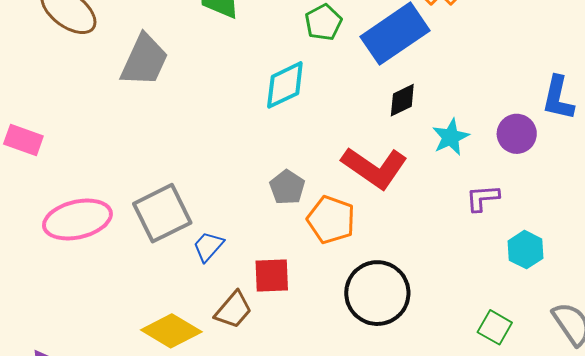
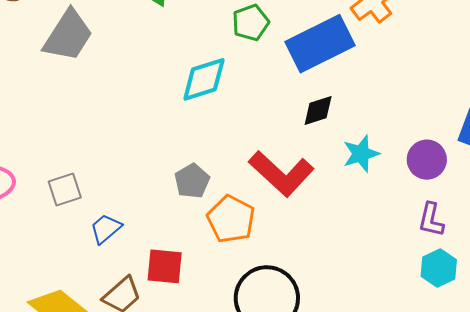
purple L-shape: (483, 198) -> (431, 220), moved, turned -81
gray square: (162, 213) -> (65, 189), size x0.6
cyan hexagon: (525, 250) -> (439, 268), moved

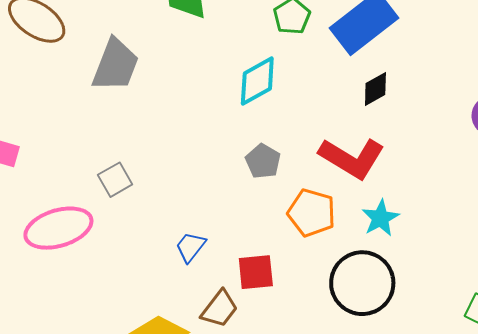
cyan star: (361, 154) -> (380, 218), moved
gray pentagon: (192, 181) -> (263, 161), moved
gray square: (65, 189) -> (115, 180), moved

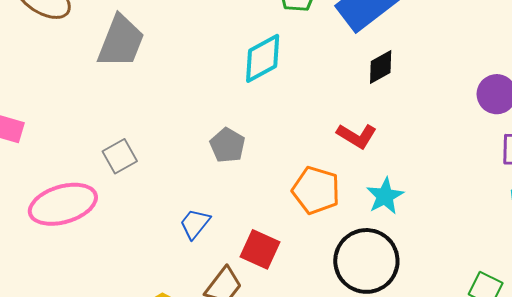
red L-shape: (352, 158) -> (357, 136), size x0.6
gray pentagon: (263, 161) -> (227, 145), moved
red square: (256, 272) -> (260, 249), turned 30

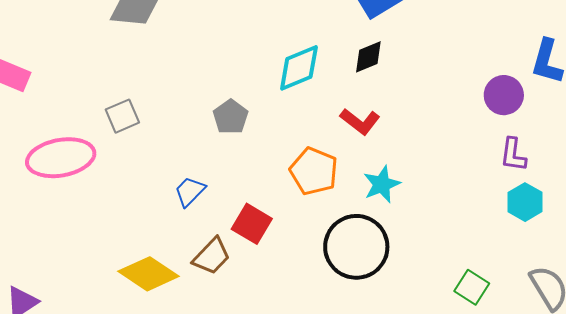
cyan diamond: (263, 58) -> (299, 68), moved
black diamond: (381, 67) -> (368, 57), moved

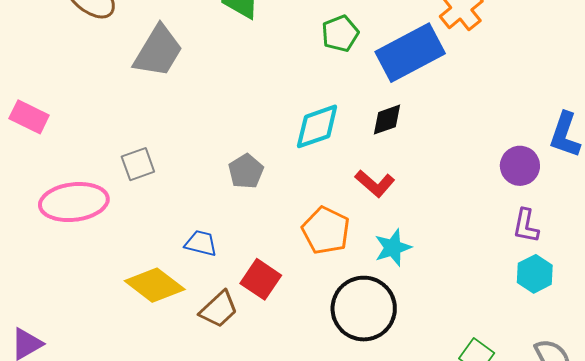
blue trapezoid: (190, 191) -> (201, 243), turned 56
yellow diamond: (148, 274) -> (155, 285), moved

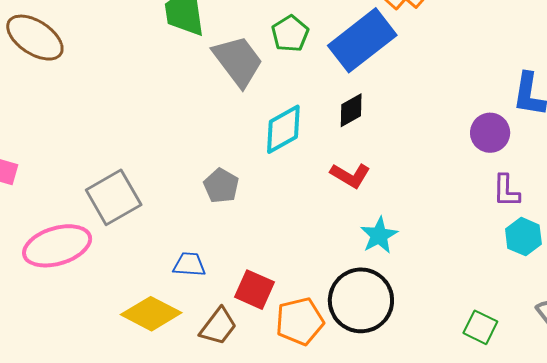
gray trapezoid: (158, 51) -> (238, 61), moved, turned -58
gray square: (138, 164) -> (114, 197), size x1.6
orange pentagon: (326, 230) -> (300, 321), moved, turned -30

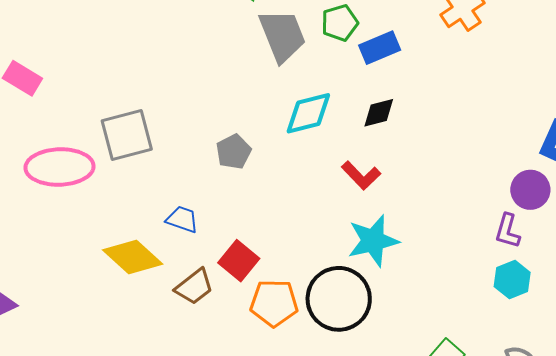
blue rectangle: (362, 40) -> (380, 48), moved, size x0.6
purple circle: (490, 133) -> (530, 190), moved
cyan star: (379, 235) -> (373, 241), size x1.4

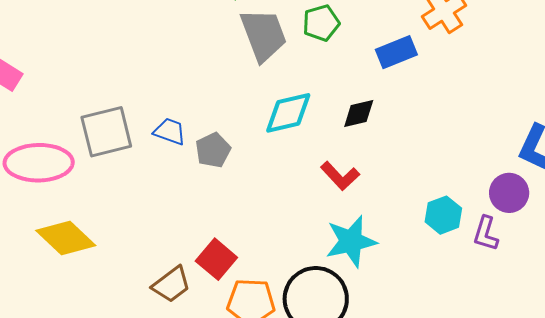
blue rectangle: (380, 48) -> (396, 52), moved
blue trapezoid: (182, 219) -> (170, 131), moved
yellow diamond: (133, 257) -> (66, 238), moved
cyan hexagon: (512, 279) -> (443, 215), moved

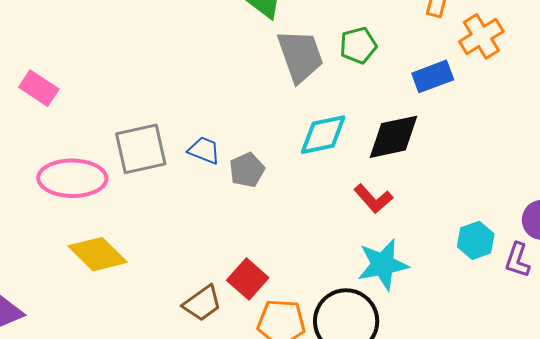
black diamond: (359, 113) -> (394, 137), size x1.6

